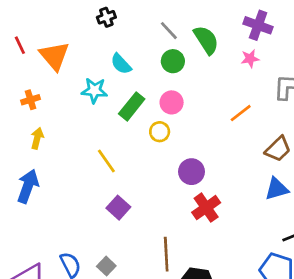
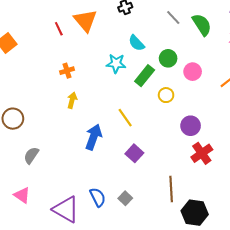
orange triangle: (54, 56) -> (85, 21), moved
green circle: (173, 61) -> (168, 58), moved
pink circle: (172, 102) -> (193, 72), moved
blue arrow: (28, 186) -> (94, 137), moved

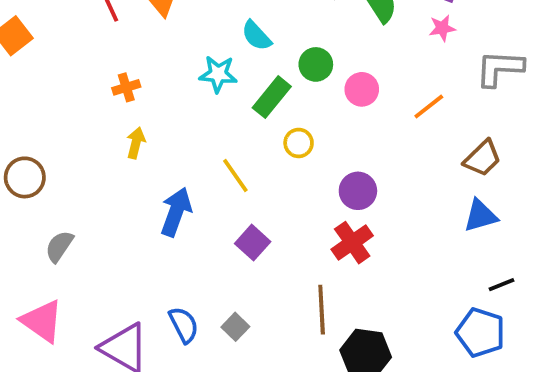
yellow circle: (166, 95) -> (299, 143), moved
red cross: (202, 153) -> (352, 243), moved
pink triangle: (22, 195) -> (42, 321), size x1.4

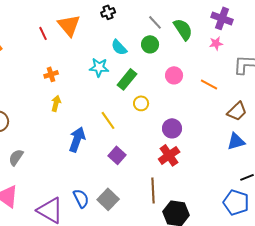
green circle: (316, 64) -> (150, 44), moved
orange line: (429, 107) -> (209, 84), turned 66
gray square: (235, 327) -> (108, 199), size x1.5

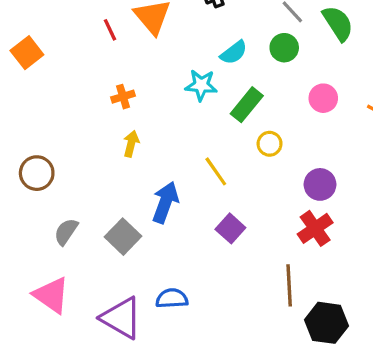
cyan semicircle: (119, 47) -> (234, 53), turned -84
blue semicircle: (81, 198) -> (172, 298), turned -66
gray square: (108, 199) -> (123, 237), moved

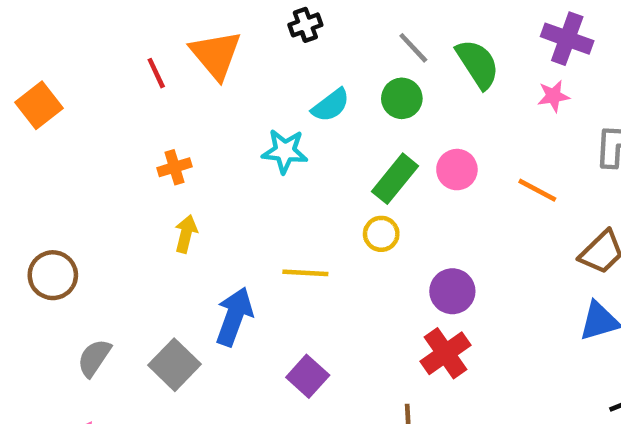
green rectangle: (247, 105) -> (395, 179), moved
yellow line: (216, 171) -> (305, 273), turned -52
purple square: (230, 228) -> (308, 376), moved

